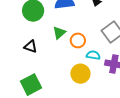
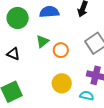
cyan semicircle: (93, 55) -> (87, 96), moved

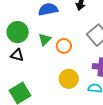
green circle: (18, 18) -> (18, 32), moved

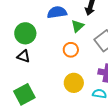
green triangle: (45, 39) -> (78, 26), moved

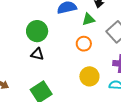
green triangle: (78, 26) -> (89, 19), turned 32

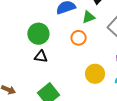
orange circle: (84, 44) -> (79, 38), moved

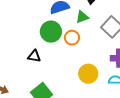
green circle: (38, 34) -> (51, 32), moved

